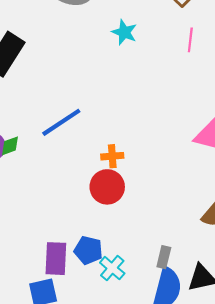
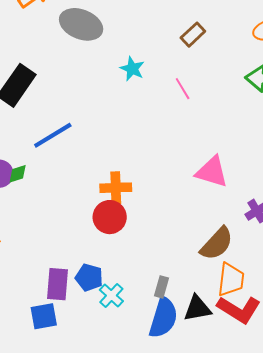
pink line: (190, 40) -> (183, 89), moved, turned -40
blue line: (61, 122) -> (53, 135), moved
orange cross: (112, 156) -> (116, 188), size x1.4

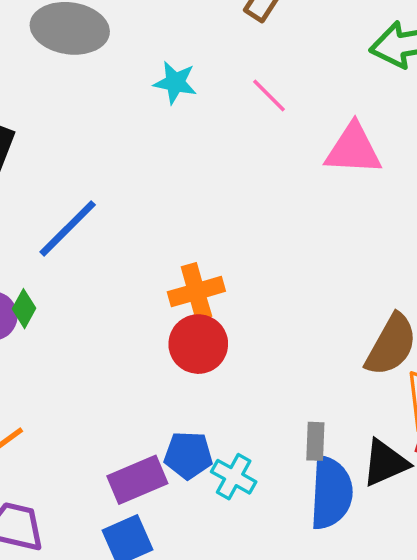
pink triangle: (212, 172) -> (353, 149), moved
green diamond: (18, 174) -> (24, 309), turned -30
purple rectangle: (57, 284) -> (137, 480), turned 76

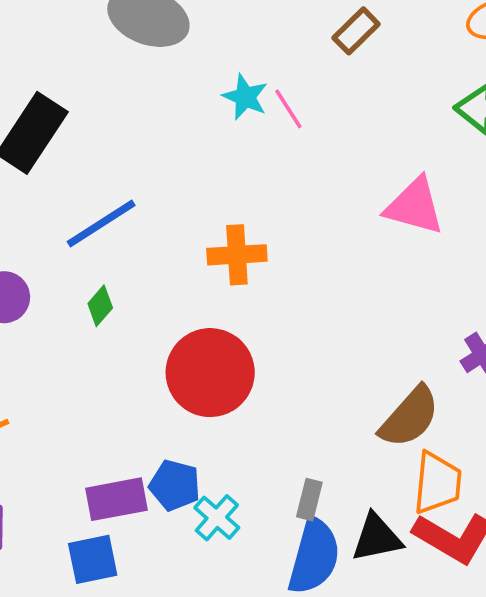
pink line: (269, 95) -> (288, 109), moved
orange cross: (196, 292) -> (237, 255), moved
green diamond: (24, 309) -> (100, 306), moved
red circle: (198, 344) -> (210, 373), size x1.4

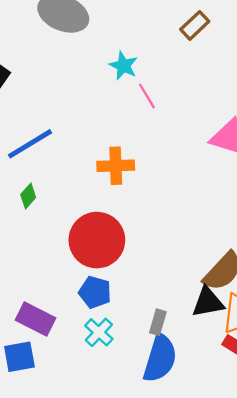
pink line: (288, 109) -> (147, 96), moved
blue pentagon: (175, 485) -> (95, 292), moved
purple rectangle: (117, 499) -> (36, 319), turned 36
black triangle: (377, 538) -> (208, 302), moved

